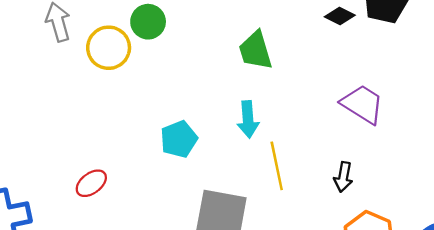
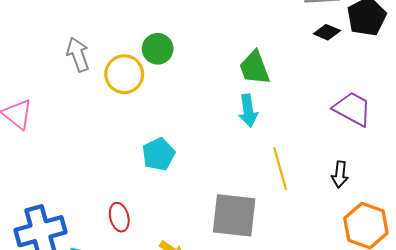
cyan arrow: (248, 119) -> (248, 111), moved
cyan pentagon: (179, 139) -> (158, 154), moved
red ellipse: (91, 183) -> (119, 217), moved, turned -64

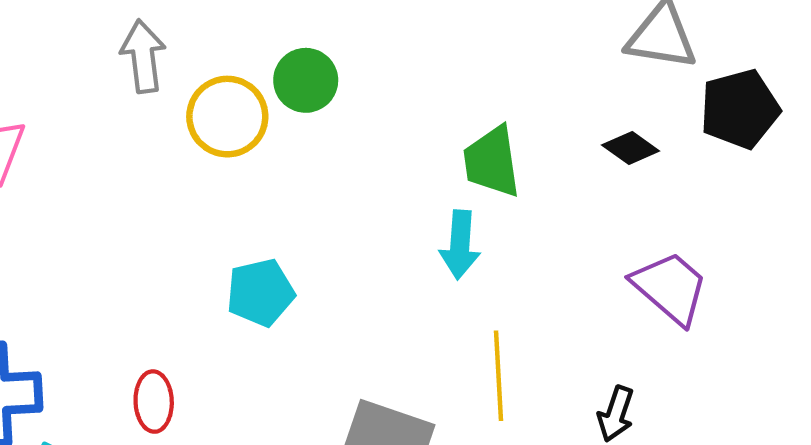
black diamond: (327, 32) -> (631, 148), moved

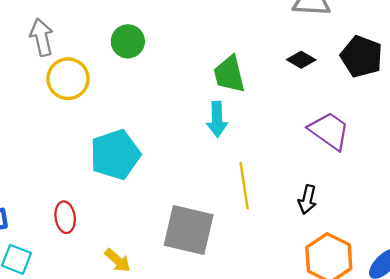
black pentagon: (740, 109) -> (361, 56), moved, turned -30
yellow circle: (227, 117) -> (68, 79), moved
cyan pentagon: (260, 293) -> (115, 155), size x1.4

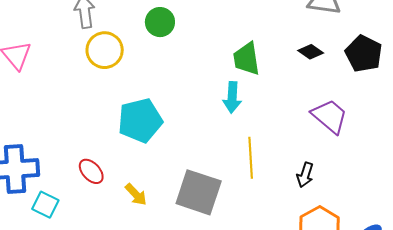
red ellipse: (65, 217) -> (91, 171), turned -40
yellow arrow: (118, 260) -> (136, 194), moved

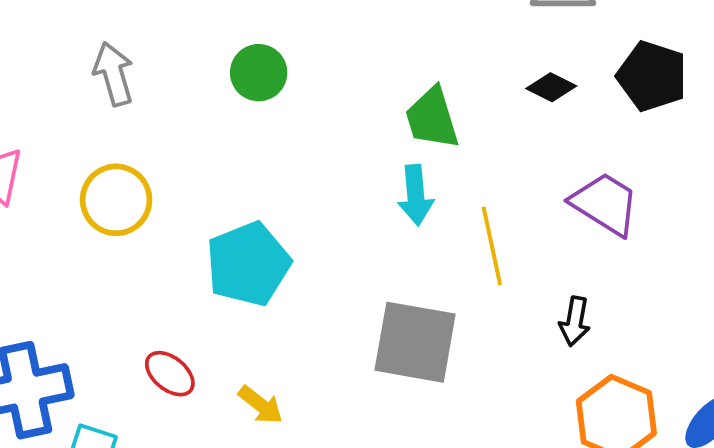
yellow circle: (105, 50) -> (116, 200), moved
yellow line: (251, 158) -> (492, 246), moved
gray square: (199, 192) -> (415, 342), moved

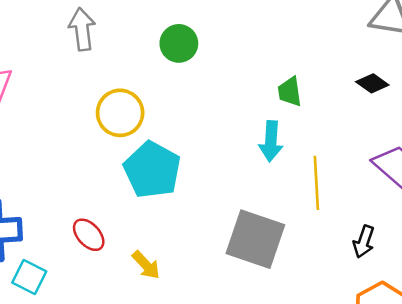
green trapezoid: (432, 118) -> (290, 92), size x0.7
yellow circle: (116, 200) -> (120, 113), moved
cyan pentagon: (248, 264) -> (152, 170), turned -30

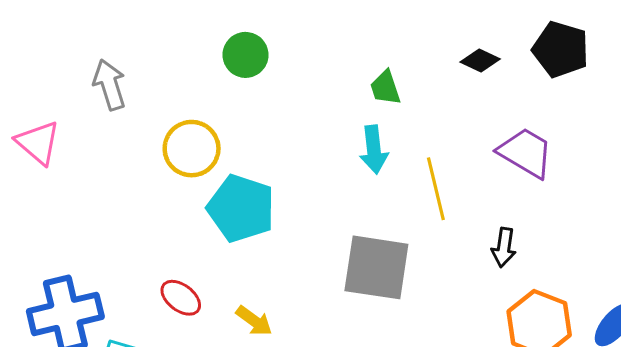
gray arrow: (82, 29) -> (110, 85), moved

